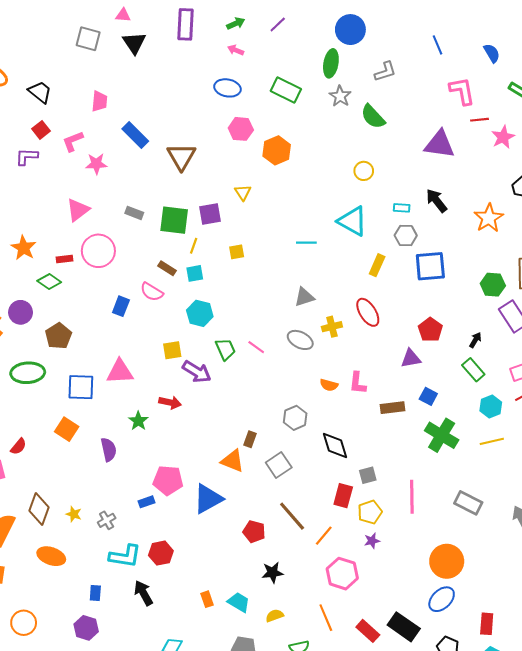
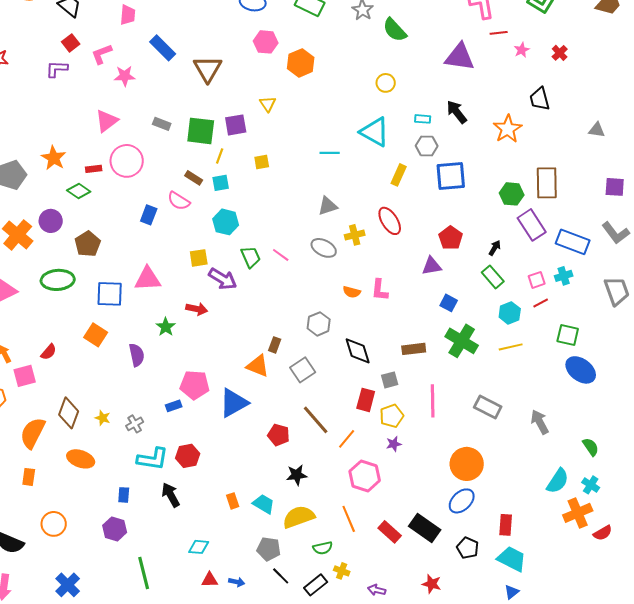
pink star: (503, 137) -> (522, 50), size x0.7
brown rectangle: (392, 408) -> (414, 349), moved
yellow semicircle: (275, 616) -> (299, 517), size x1.8

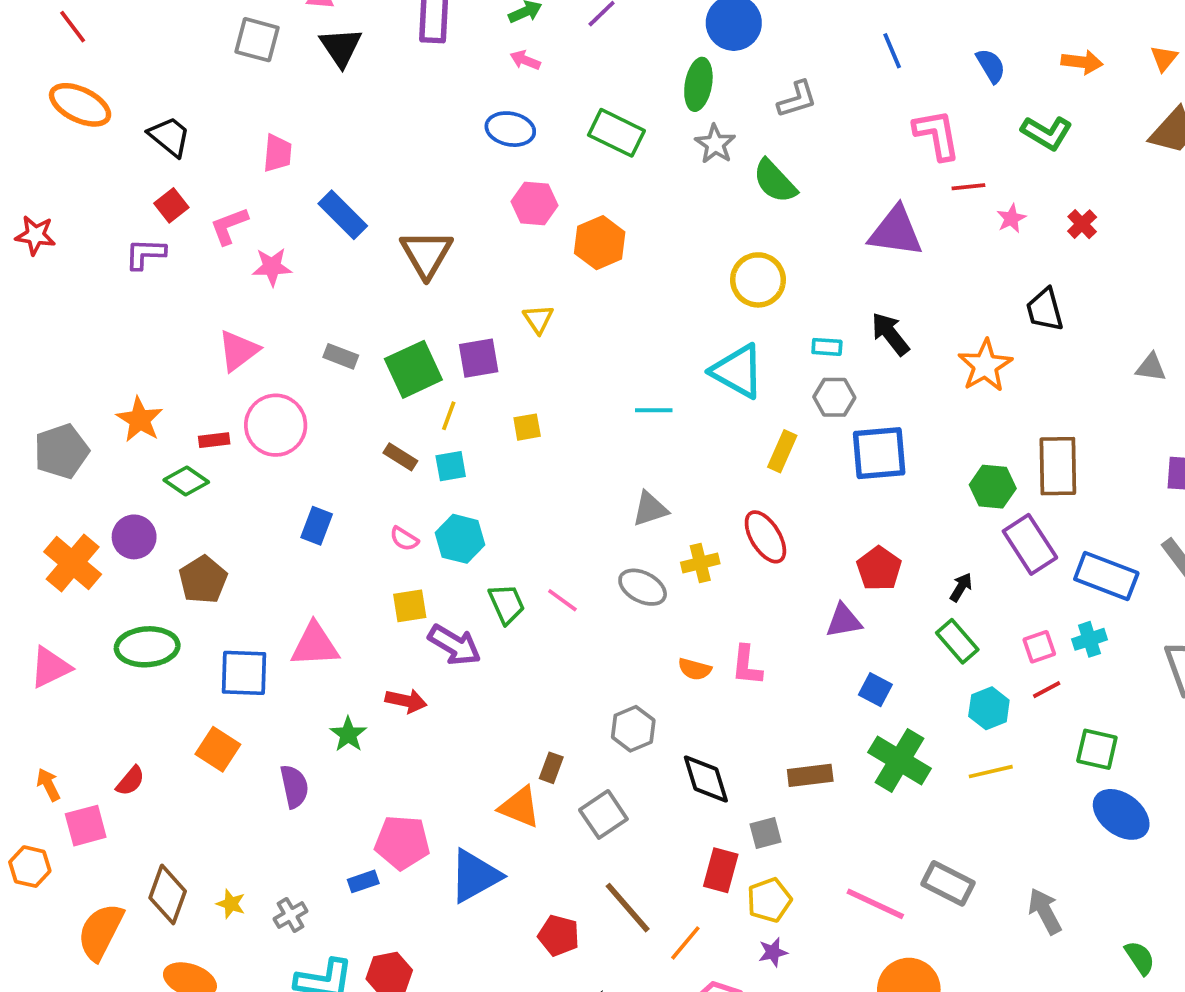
yellow circle: (386, 83) -> (758, 280), size x1.5
green square: (201, 131) -> (413, 369), turned -32
pink semicircle: (179, 201) -> (404, 539), moved, size x0.7
pink line: (433, 401) -> (875, 904), moved, turned -64

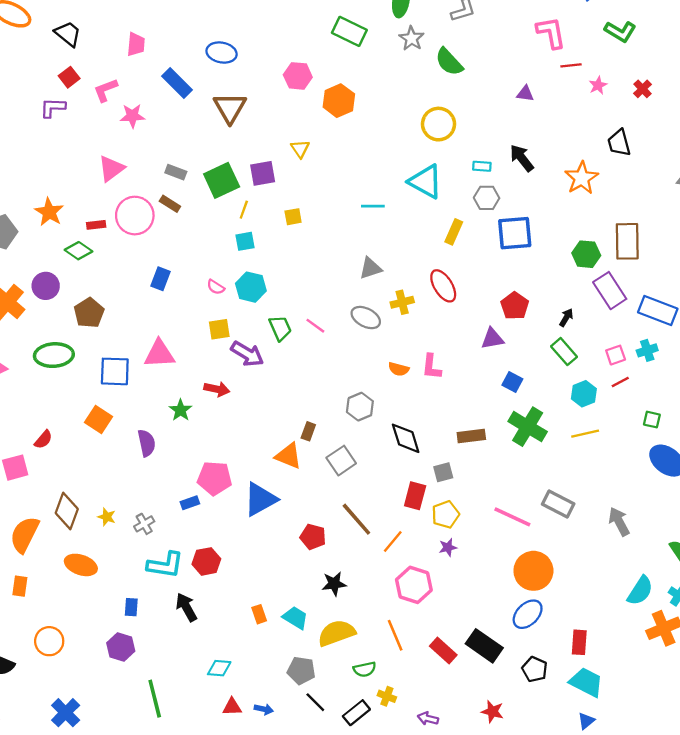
blue ellipse: (510, 129) -> (222, 53), moved
purple triangle: (896, 231) -> (525, 94), size x0.5
brown rectangle: (400, 457) -> (170, 204), moved
green square: (1097, 749) -> (652, 420), size x0.7

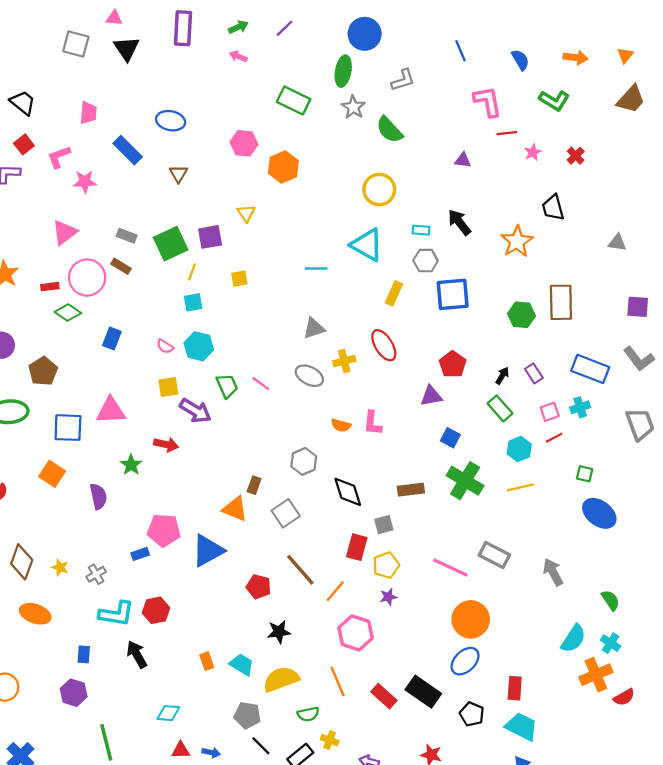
brown triangle: (230, 108) -> (178, 174), size x0.6
green diamond: (78, 251) -> (68, 313), moved
purple rectangle: (610, 291) -> (534, 373), moved, size x0.6

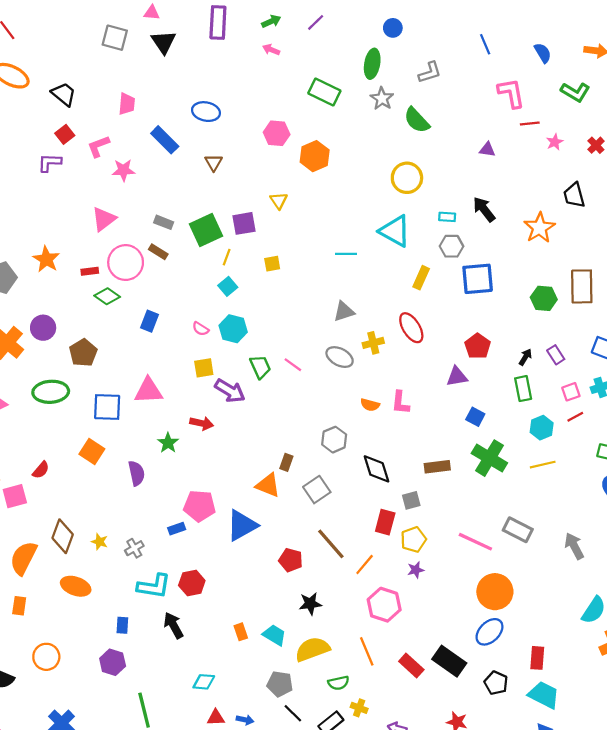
blue circle: (365, 34) -> (393, 28), size x0.6
cyan square: (193, 302) -> (228, 286), turned -30
green rectangle: (500, 408) -> (523, 389), turned 30

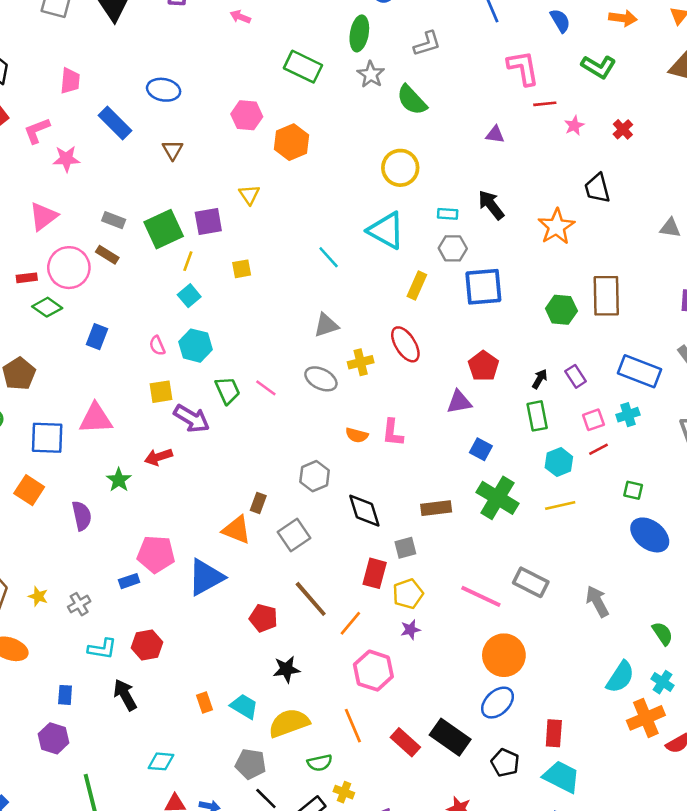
cyan line: (346, 254) -> (329, 257), turned 48
pink semicircle: (201, 329) -> (157, 346), turned 35
red arrow: (202, 423) -> (158, 457), turned 150
cyan L-shape: (154, 586) -> (102, 649), size x0.7

